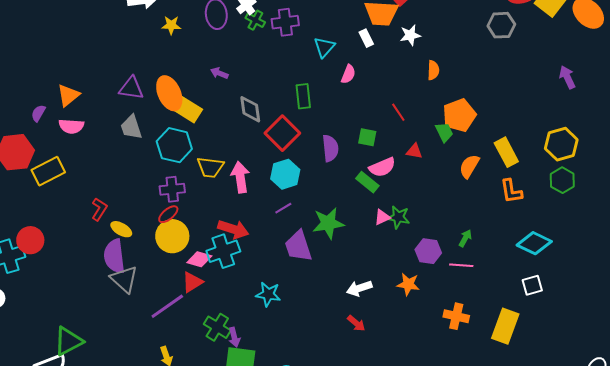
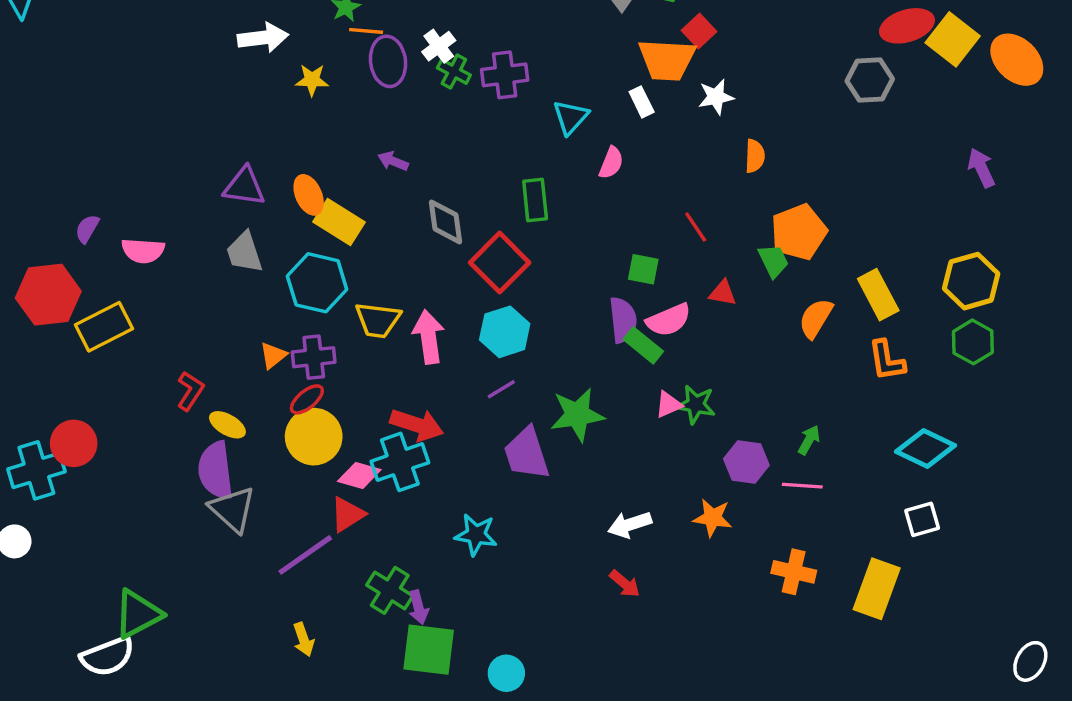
orange ellipse: (169, 93) -> (309, 195), size x0.7
orange triangle: (68, 95) -> (273, 355), moved, size x0.7
purple semicircle: (330, 148) -> (623, 320), moved

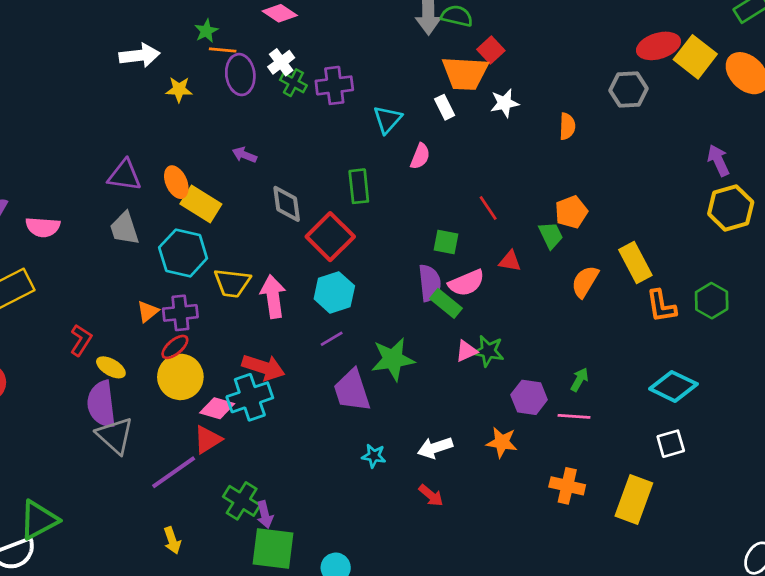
orange semicircle: (755, 156) -> (567, 126), moved
orange pentagon: (799, 232) -> (571, 212), size x0.7
yellow hexagon: (971, 281) -> (731, 208), moved
orange L-shape: (887, 361) -> (661, 306), moved
cyan star: (476, 535) -> (374, 456), moved, size x0.7

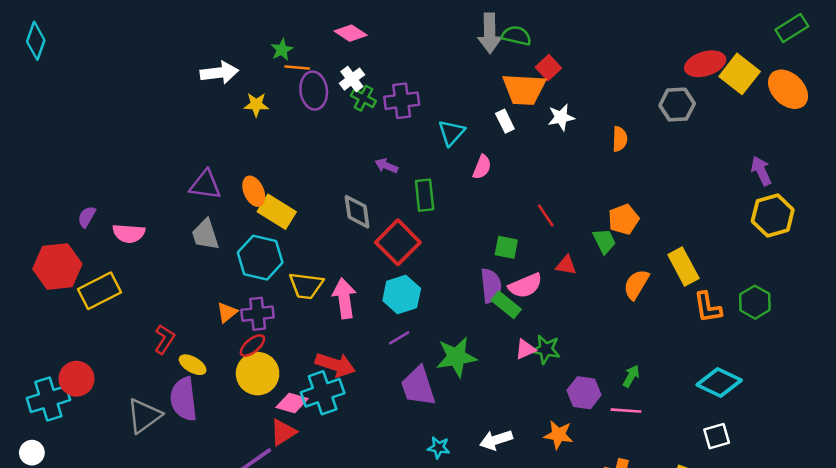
purple arrow: (244, 155) -> (386, 166), moved
gray triangle: (115, 435) -> (144, 416), moved, turned 42

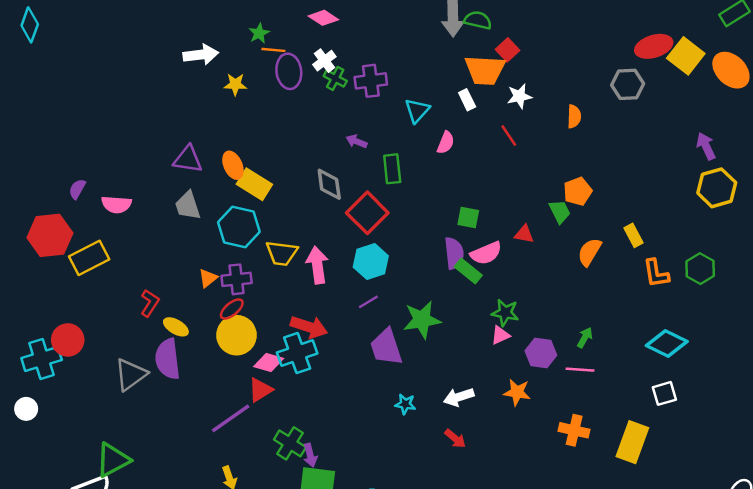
red line: (546, 215) -> (509, 135), moved
yellow rectangle: (683, 266) -> (633, 235), size x0.7
pink triangle: (525, 349) -> (500, 335), moved

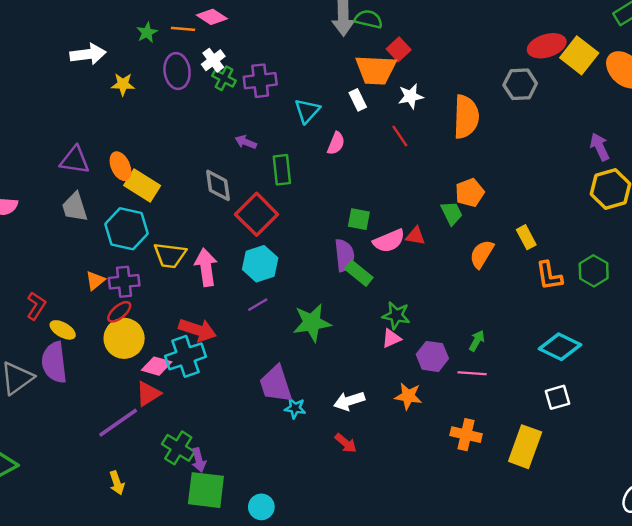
orange line: (273, 50) -> (183, 29), moved
orange semicircle: (574, 116) -> (466, 117), size x1.8
pink semicircle: (486, 253) -> (389, 241), moved
purple trapezoid: (386, 347) -> (276, 384), moved

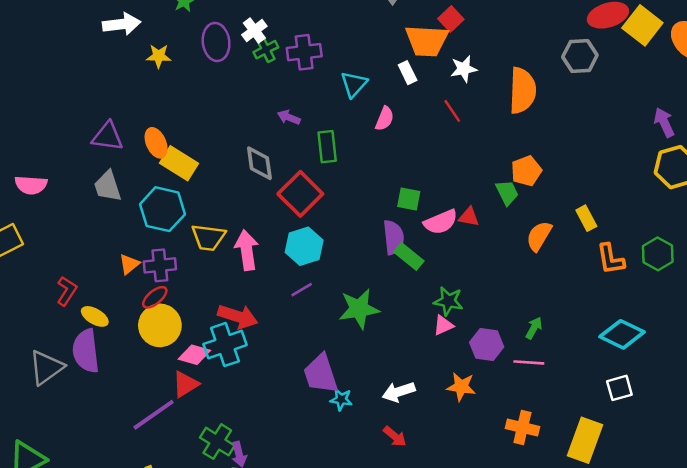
green cross: (224, 78) -> (266, 50), turned 35

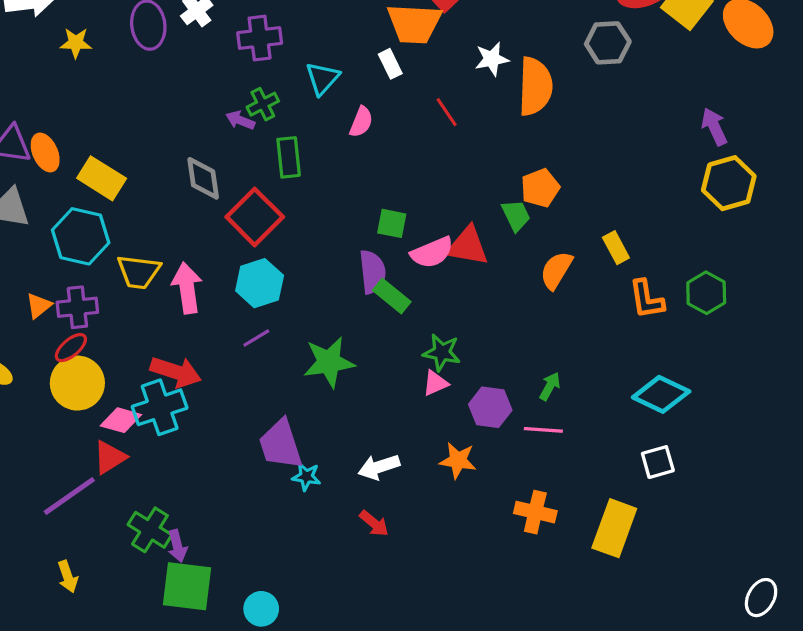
green cross: (266, 50) -> (263, 104), moved
white star: (464, 69) -> (492, 59), moved
orange ellipse: (156, 143) -> (45, 153), moved
red triangle: (469, 217) -> (468, 246), size x1.6

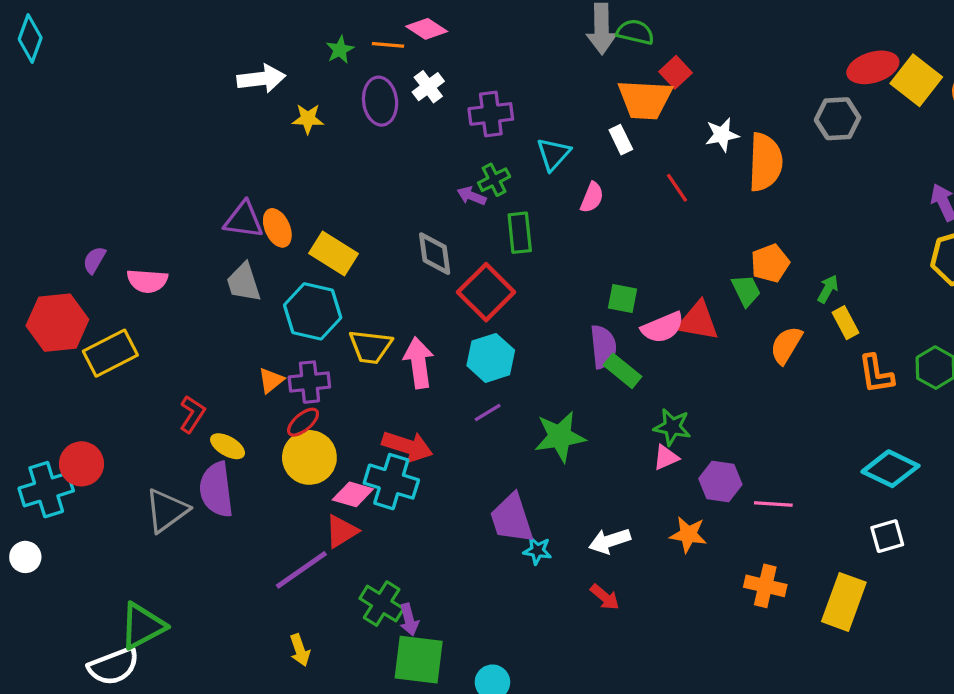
green arrow: (550, 386) -> (828, 289), moved
cyan cross: (160, 407) -> (391, 482), turned 36

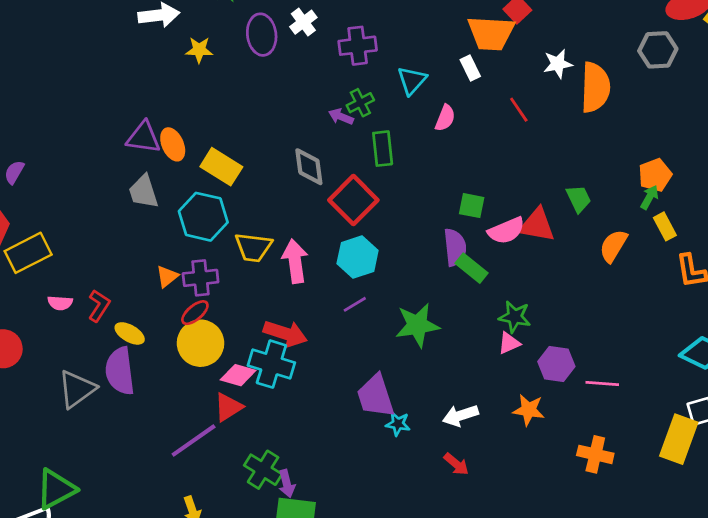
orange pentagon: (770, 263) -> (655, 175), moved
pink semicircle: (147, 281) -> (60, 303), moved, size x0.7
yellow rectangle: (844, 602) -> (679, 439), moved

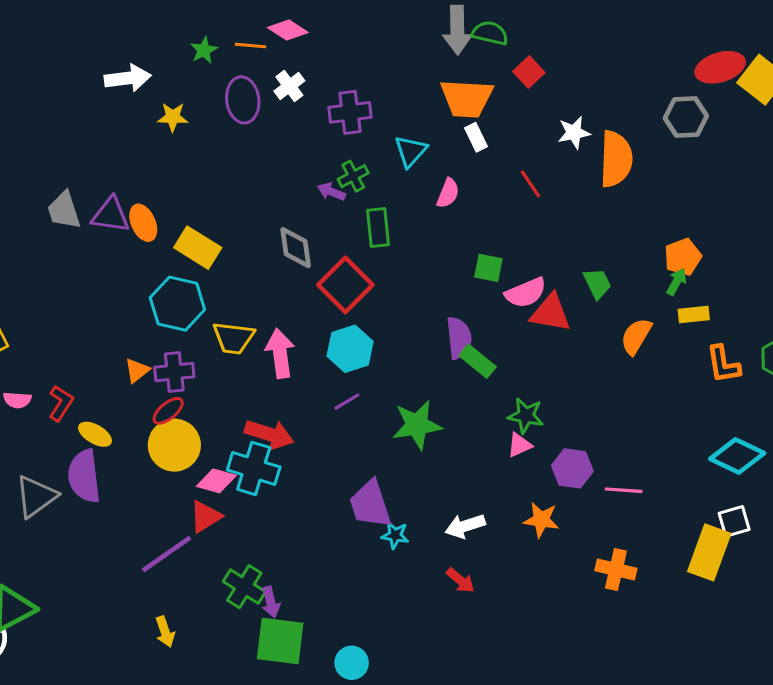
orange trapezoid: (491, 33) -> (467, 98), moved
gray trapezoid: (144, 192) -> (64, 210), moved
green square: (472, 206) -> (488, 268), moved
yellow rectangle: (665, 226) -> (694, 314), turned -68
pink semicircle: (506, 231) -> (526, 293), moved

